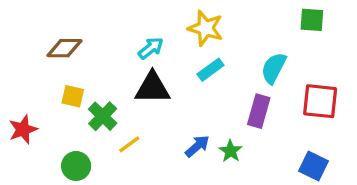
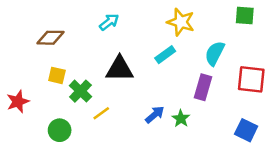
yellow star: (206, 28) -> (181, 22), moved
cyan arrow: (151, 48) -> (109, 22), moved

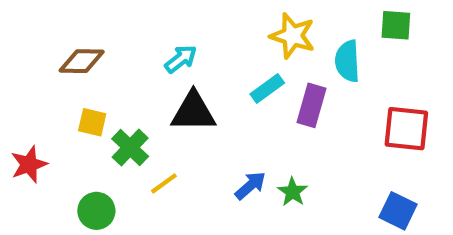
cyan arrow: (109, 22) -> (181, 59), moved
cyan semicircle: (215, 53) -> (347, 61), moved, turned -30
purple rectangle: (203, 87) -> (312, 105), moved

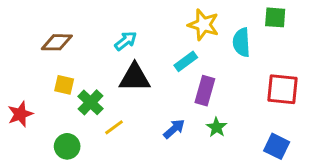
purple rectangle: (312, 105) -> (205, 91), moved
green star: (293, 192) -> (217, 127), moved

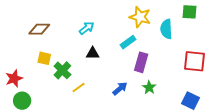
black triangle: (135, 77) -> (93, 53), size x0.6
green circle: (67, 146) -> (22, 101), moved

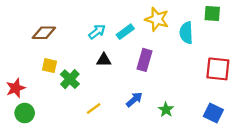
cyan rectangle: (128, 42) -> (125, 32), moved
purple rectangle: (141, 62) -> (144, 60), moved
yellow line: (79, 88) -> (94, 109), moved
green star: (149, 88) -> (166, 110), moved

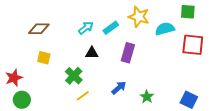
cyan semicircle: (186, 33) -> (165, 29), turned 78
red square: (218, 69) -> (193, 45), moved
green cross: (70, 79) -> (74, 76), moved

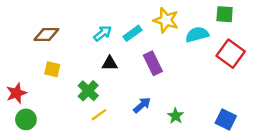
red square: (193, 45) -> (231, 54), turned 30
purple rectangle: (128, 53) -> (153, 63), turned -42

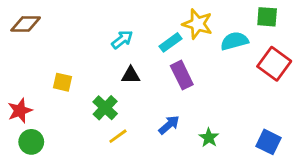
cyan rectangle: (132, 33) -> (170, 42), moved
brown diamond: (46, 35) -> (26, 24), moved

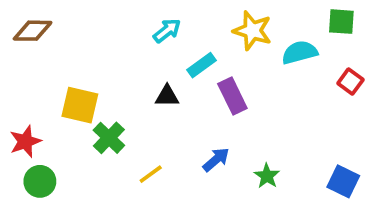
cyan arrow: (122, 40) -> (167, 31), moved
cyan rectangle: (170, 42) -> (202, 65), moved
red square: (274, 64) -> (350, 81), size x0.6
yellow square: (63, 82) -> (80, 105), size x1.5
green cross: (105, 108) -> (109, 138), moved

